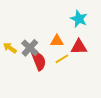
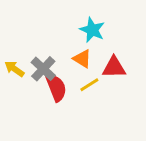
cyan star: (79, 19) -> (92, 30), moved
orange triangle: (57, 41) -> (82, 59), turned 32

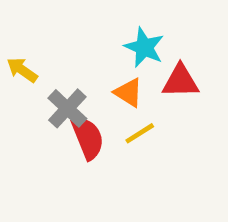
red triangle: (114, 67) -> (180, 81), moved
yellow arrow: (14, 69) -> (22, 70), moved

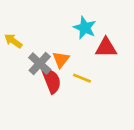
orange triangle: (128, 93) -> (61, 60), moved, turned 36
yellow line: (140, 133) -> (82, 78), turned 54

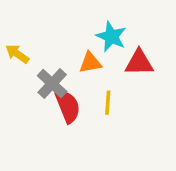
orange triangle: (61, 60) -> (90, 63), moved, turned 42
yellow line: (82, 78) -> (108, 103), turned 72

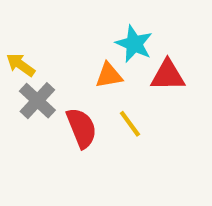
gray cross: (52, 84) -> (37, 101), moved
yellow line: (108, 103) -> (130, 124), turned -40

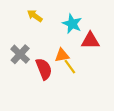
yellow arrow: (21, 65) -> (35, 16), moved
orange triangle: (109, 75) -> (62, 55), moved

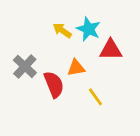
yellow arrow: (35, 16) -> (62, 30), moved
yellow line: (70, 67) -> (95, 97), moved

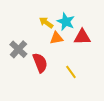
orange triangle: (76, 68) -> (57, 38), moved

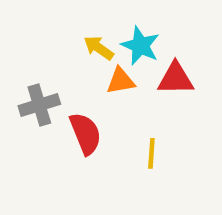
gray cross: (18, 49) -> (39, 105), turned 30
yellow line: (71, 72) -> (151, 153), turned 40

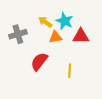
gray cross: (39, 105) -> (18, 34), moved
red semicircle: (85, 134) -> (39, 62), turned -120

